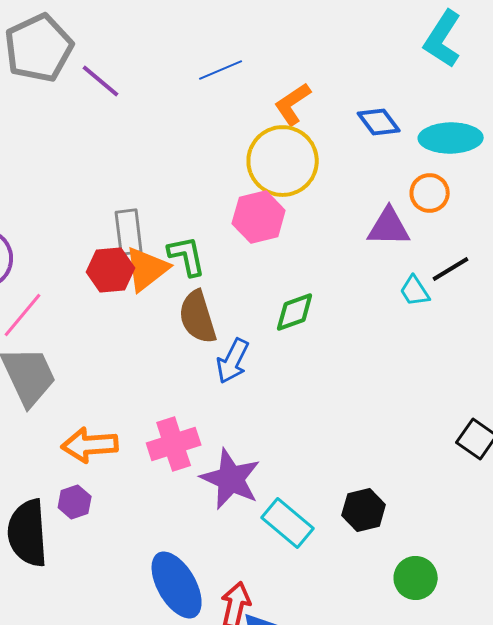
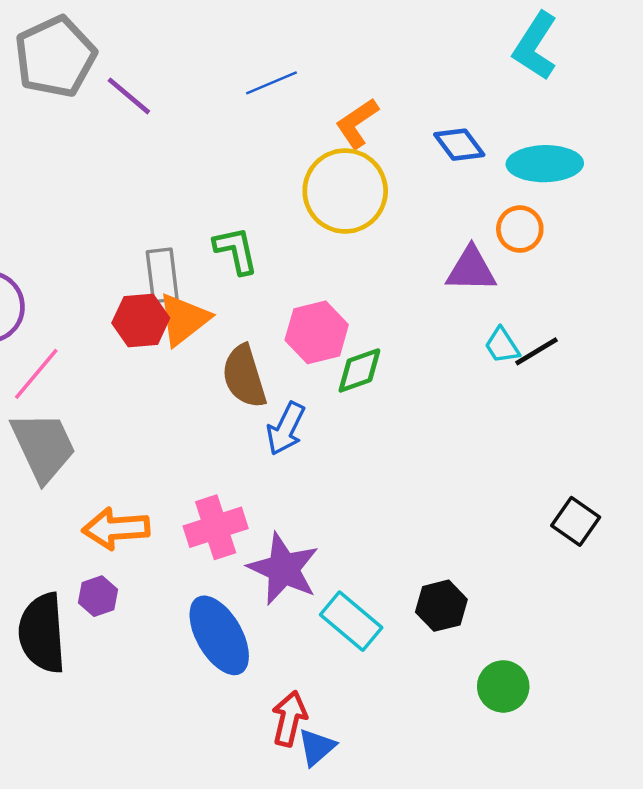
pink hexagon: (259, 217) -> (317, 332), moved
green L-shape: (187, 256) -> (236, 250), moved
black line: (451, 269) -> (536, 351), moved
blue ellipse: (177, 585) -> (219, 635), moved

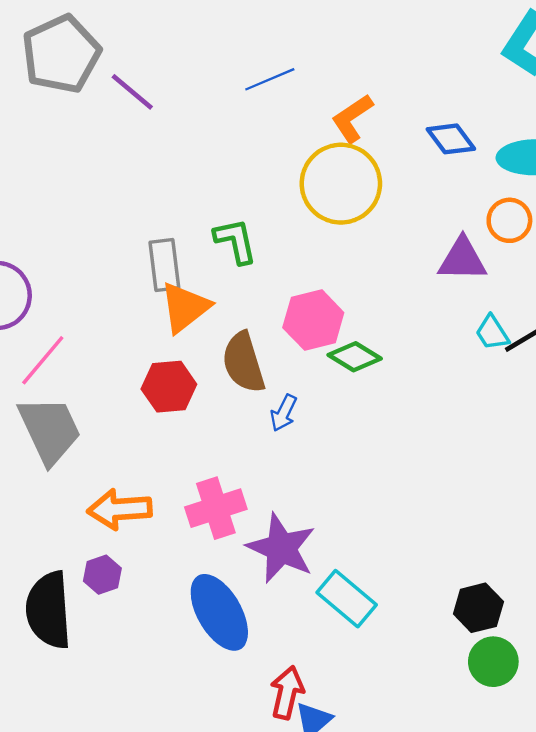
red hexagon: (141, 320) -> (169, 387), moved
green diamond: (359, 370) -> (355, 357), turned 51
blue arrow: (286, 429) -> (284, 413), size x0.7
black hexagon: (441, 606) -> (478, 608), moved

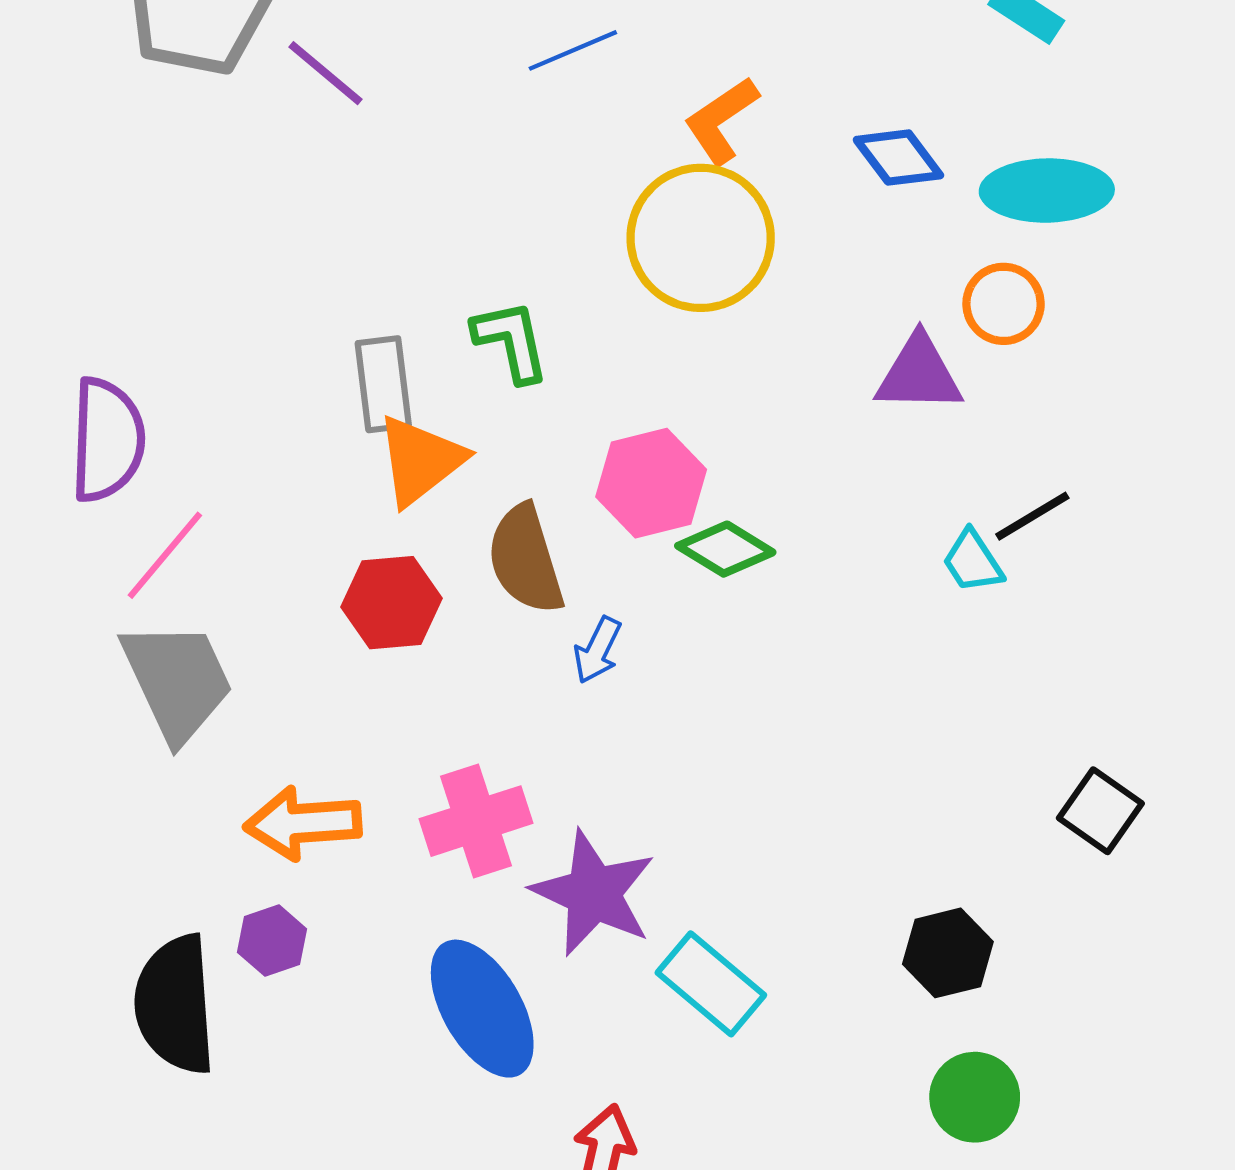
cyan trapezoid: (492, 333) -> (973, 561), moved
black hexagon: (478, 608) -> (948, 953), moved

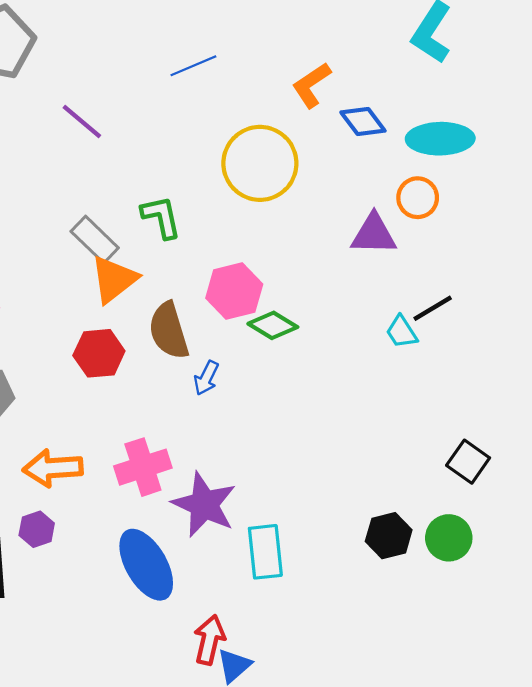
purple line: (326, 73) -> (82, 122), moved
orange L-shape: (721, 120) -> (311, 85), moved
gray rectangle: (383, 384) -> (95, 240), turned -39
cyan rectangle: (711, 984) -> (265, 552), turned 44
green circle: (975, 1097) -> (449, 538), moved

